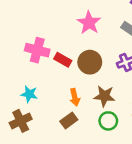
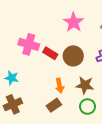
cyan star: (29, 94) -> (12, 78), moved

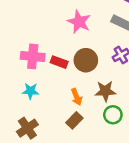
cyan star: (12, 78) -> (30, 91), moved

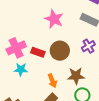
pink cross: (33, 56) -> (16, 48), turned -30
cyan star: (30, 91) -> (21, 69), moved

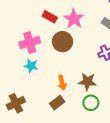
brown circle: (60, 51) -> (63, 42), moved
red rectangle: (38, 52) -> (50, 17), moved

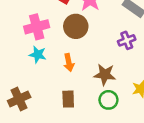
orange arrow: (62, 83) -> (69, 63), moved
brown rectangle: (57, 103) -> (68, 99), turned -56

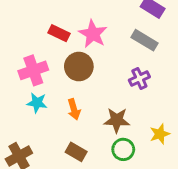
brown rectangle: (68, 99) -> (76, 152), turned -54

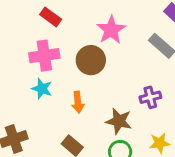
red rectangle: (59, 33) -> (51, 17), moved
purple cross: (139, 79) -> (150, 97), moved

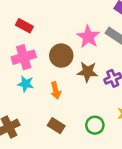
pink star: (111, 30) -> (88, 37), moved
brown star: (119, 121) -> (88, 72), moved

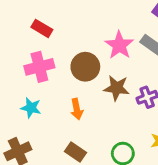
cyan star: (26, 84) -> (31, 108), moved

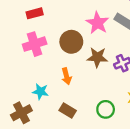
red rectangle: (42, 28) -> (35, 13), turned -42
cyan star: (31, 108) -> (40, 91), moved

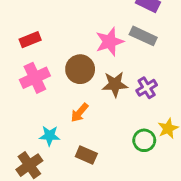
pink star: (97, 23) -> (110, 42), turned 30
orange arrow: (67, 76) -> (80, 113), turned 63
green circle: (106, 109) -> (144, 140), moved

